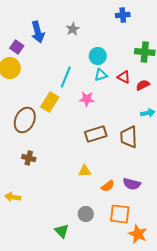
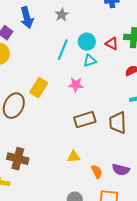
cyan line: (66, 77) -> (63, 50), moved
red triangle: (124, 77) -> (112, 44), moved
brown cross: (29, 158) -> (18, 159), moved, size x1.5
orange semicircle: (108, 186) -> (97, 172), turned -80

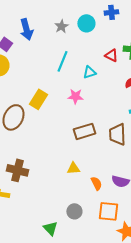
cyan circle: (87, 42) -> (86, 23), moved

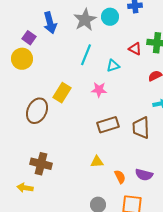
gray star: (61, 26) -> (85, 20), size x1.6

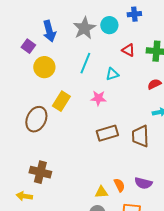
red triangle: (135, 49) -> (128, 50), moved
yellow circle: (22, 59) -> (44, 67), moved
yellow triangle: (97, 162) -> (101, 192), moved

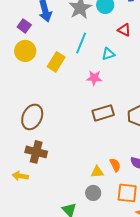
yellow circle: (44, 67) -> (25, 51), moved
yellow rectangle: (61, 101) -> (56, 62), moved
brown ellipse: (36, 119) -> (32, 117), moved

